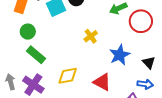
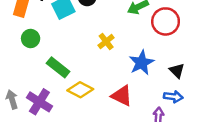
green rectangle: (36, 55) -> (58, 67), moved
yellow diamond: (68, 76) -> (80, 90), turned 40

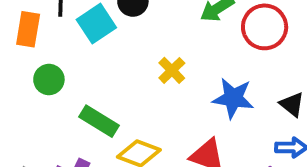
blue star: (141, 63) -> (233, 98), turned -30

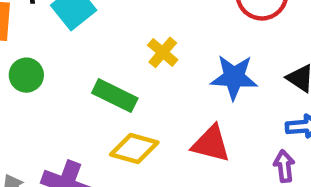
green rectangle: (99, 121) -> (115, 96), moved

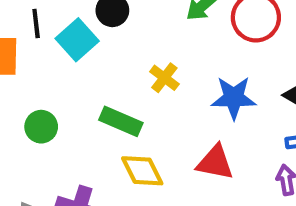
green circle: (26, 75) -> (41, 127), moved
yellow diamond: (134, 148) -> (142, 171), turned 51

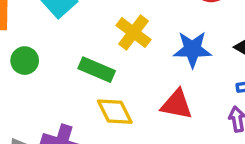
yellow cross: (164, 78) -> (133, 33), size x1.4
green circle: (41, 127) -> (25, 61), moved

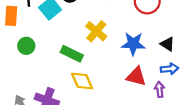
red triangle: (177, 104) -> (136, 76), moved

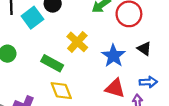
blue star: (133, 44) -> (113, 56), turned 30
black triangle: (167, 44) -> (144, 49), moved

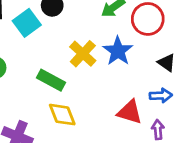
blue star: (113, 56) -> (118, 51), moved
blue arrow: (148, 82) -> (161, 95), moved

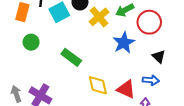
yellow cross: (83, 54) -> (99, 17), moved
yellow diamond: (62, 115) -> (98, 85), moved

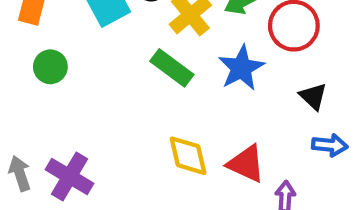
green rectangle: (71, 57) -> (172, 68), moved
blue arrow: (151, 80) -> (330, 145), moved

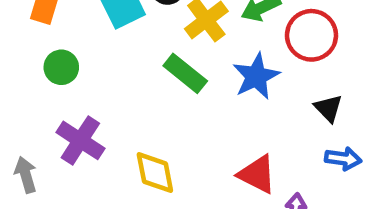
yellow diamond: (188, 156) -> (155, 173), moved
purple cross: (70, 176) -> (80, 140), moved

